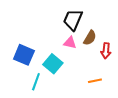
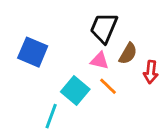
blue square: (24, 55) -> (33, 52), moved
orange line: (95, 81) -> (108, 86), moved, turned 56

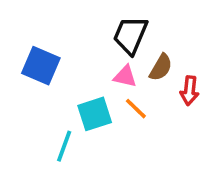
cyan square: (75, 91) -> (95, 114), turned 32

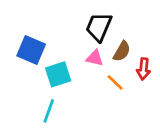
orange line: (136, 109) -> (115, 82), moved
cyan square: (95, 114) -> (58, 74), moved

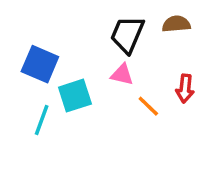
brown semicircle: (122, 51) -> (176, 24), moved, turned -125
cyan line: (49, 111) -> (42, 120), moved

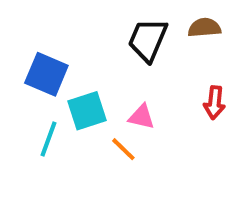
pink triangle: (122, 75) -> (142, 117), moved
orange line: (148, 106) -> (123, 149), moved

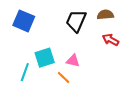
blue square: (46, 74) -> (24, 21), moved
red arrow: (215, 103) -> (111, 40), moved, turned 112

